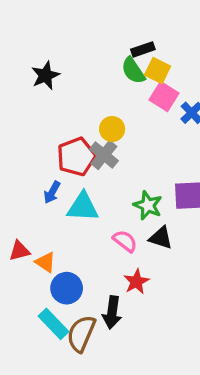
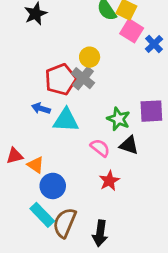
blue arrow: (52, 192) -> (41, 108), turned 78
black arrow: (112, 313) -> (100, 233), moved

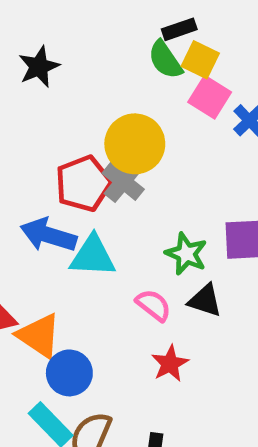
yellow circle: (90, 57) -> (135, 144), size x1.6
blue arrow: (41, 108) -> (48, 235), size x1.6
orange triangle: (36, 165) -> (39, 336), size x1.5

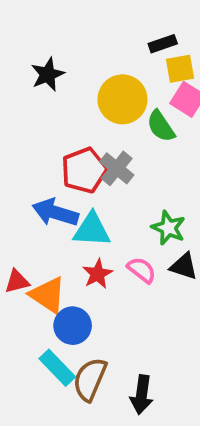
green semicircle: (165, 60) -> (161, 126), moved
yellow square: (200, 60) -> (180, 69), turned -36
yellow circle: (135, 144) -> (122, 99), moved
red star: (170, 364) -> (98, 274), moved

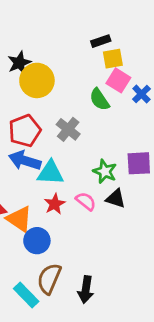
yellow circle: (122, 99) -> (37, 80), moved
red pentagon: (84, 170) -> (25, 131), moved
cyan rectangle: (57, 368) -> (26, 295), moved

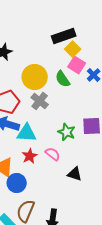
black rectangle: (101, 41) -> (64, 36), size x1.6
yellow square: (113, 59) -> (73, 49), turned -35
yellow circle: (37, 80) -> (35, 77), moved
black triangle: (116, 199) -> (75, 174), moved

